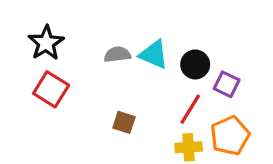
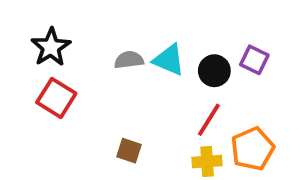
purple square: (227, 84) -> (254, 60), moved
brown square: (124, 122) -> (129, 151), moved

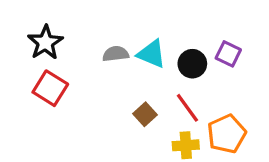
red line: (209, 120) -> (187, 108), turned -68
brown square: (129, 151) -> (145, 114), moved, turned 30

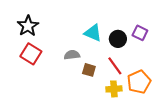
gray semicircle: (116, 54) -> (72, 55), moved
brown square: (145, 114) -> (89, 70), turned -32

